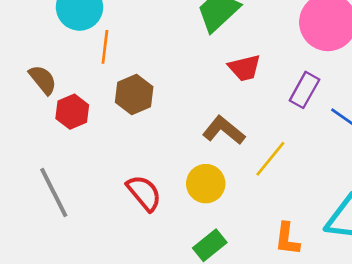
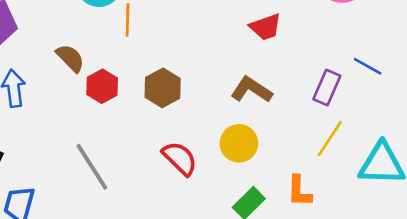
purple rectangle: (304, 90) -> (327, 87), moved
brown hexagon: (134, 95) -> (163, 88), moved
yellow line: (270, 159) -> (330, 139), moved
orange L-shape: (287, 239) -> (299, 191), moved

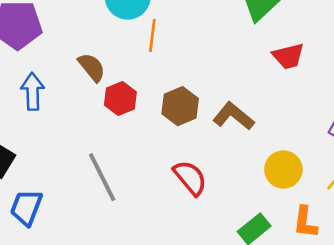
brown L-shape: (251, 90) -> (234, 116), moved
yellow circle: (239, 143) -> (283, 169), moved

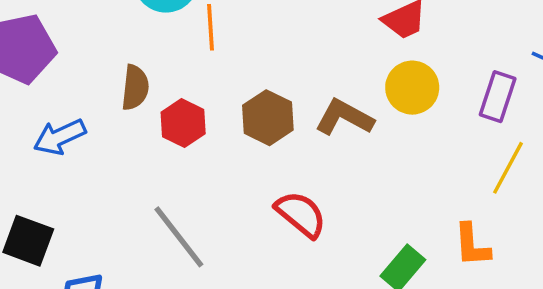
brown semicircle: (92, 67) -> (135, 88), turned 56
blue arrow: (33, 92) -> (60, 137), turned -102
yellow circle: (283, 169) -> (412, 88), moved

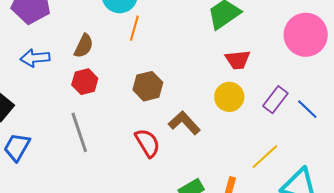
purple rectangle: (498, 97) -> (275, 100), moved
brown L-shape: (344, 117) -> (184, 123), moved
red hexagon: (183, 123) -> (85, 82), moved

